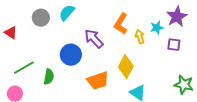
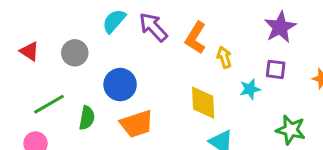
gray circle: (41, 18) -> (75, 53), moved
cyan star: (157, 28) -> (250, 89), moved
purple arrow: (94, 39) -> (153, 27), moved
yellow diamond: (126, 67) -> (203, 103), turned -30
orange trapezoid: (98, 81) -> (137, 124), moved

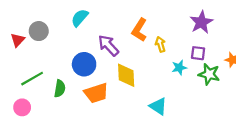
purple arrow: (153, 27) -> (108, 45), moved
red triangle: (29, 51) -> (18, 40), turned 40
gray circle: (75, 53) -> (39, 31), moved
yellow diamond: (203, 103) -> (126, 75), moved
green star: (291, 130) -> (209, 74), moved

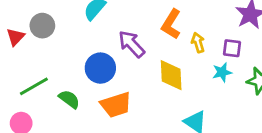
purple square: (198, 53) -> (232, 48), moved
yellow diamond: (126, 75) -> (171, 75), moved
green semicircle: (60, 89) -> (69, 99), turned -63

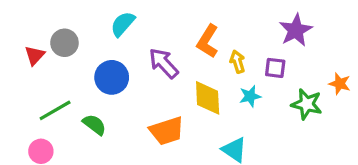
blue circle: (100, 68) -> (112, 77), moved
cyan star: (222, 72) -> (250, 96), moved
orange trapezoid: (116, 105) -> (167, 131), moved

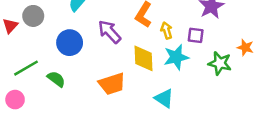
cyan star: (250, 96) -> (176, 57), size x1.5

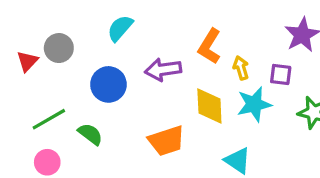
purple arrow: (110, 32) -> (163, 70), turned -55
pink circle: (15, 100) -> (47, 162), moved

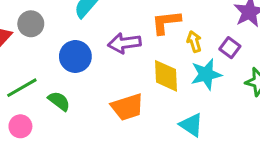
orange L-shape: (209, 46) -> (166, 22), turned 52
purple square: (281, 74) -> (230, 48), turned 30

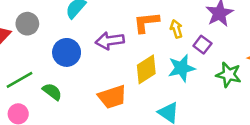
yellow arrow: (194, 42) -> (176, 29), moved
yellow diamond: (166, 76) -> (146, 69), turned 60

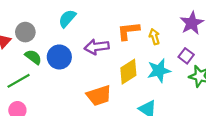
purple square: (202, 45) -> (186, 56), moved
green semicircle: (52, 92) -> (33, 57), moved

